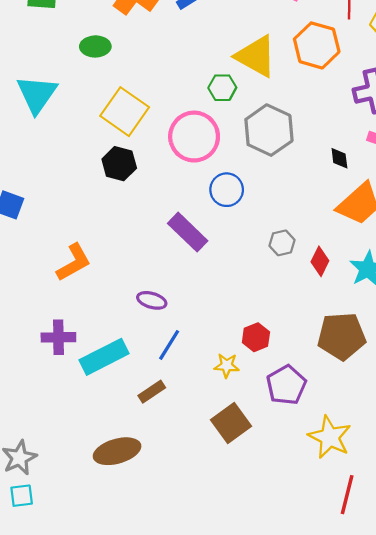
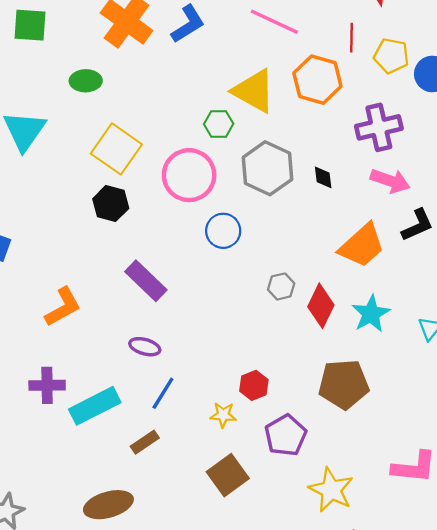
black diamond: (339, 158) -> (323, 177), moved
purple rectangle: (188, 232) -> (146, 281), moved
red diamond: (320, 261) -> (321, 306), size x1.4

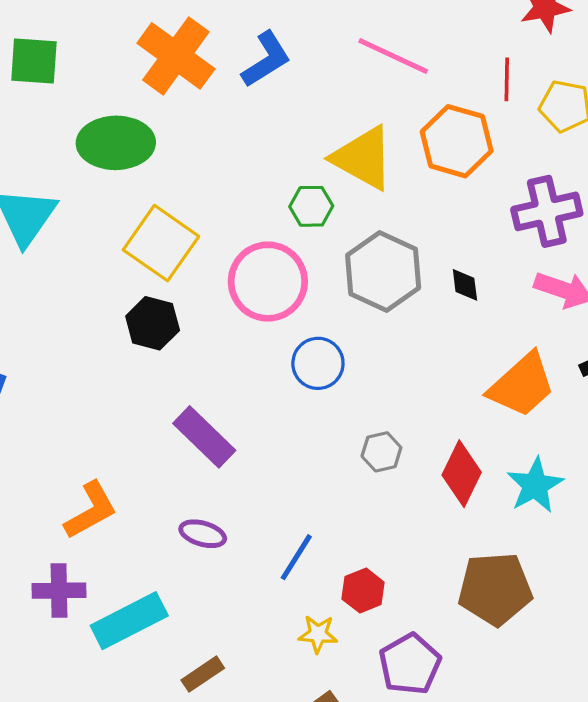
green ellipse: (86, 81) -> (116, 143), size x1.6
gray hexagon: (281, 286) -> (381, 452), moved
orange L-shape: (63, 307) -> (91, 510), moved
blue line: (163, 393) -> (296, 557), moved

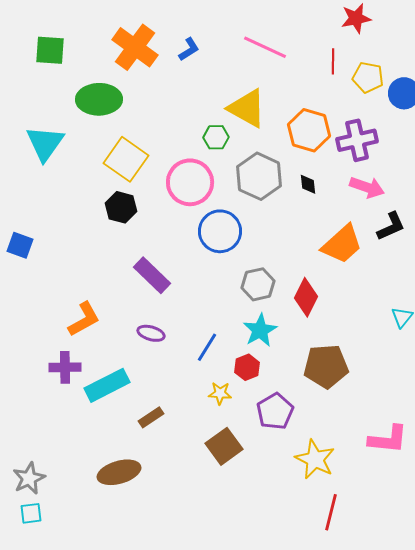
blue L-shape: (266, 59) -> (189, 49), size x0.7
orange hexagon: (457, 141) -> (309, 130), moved
blue circle: (318, 363) -> (220, 231), size x1.4
gray hexagon: (381, 452) -> (258, 284), size x1.4
cyan star: (535, 485) -> (260, 330), moved

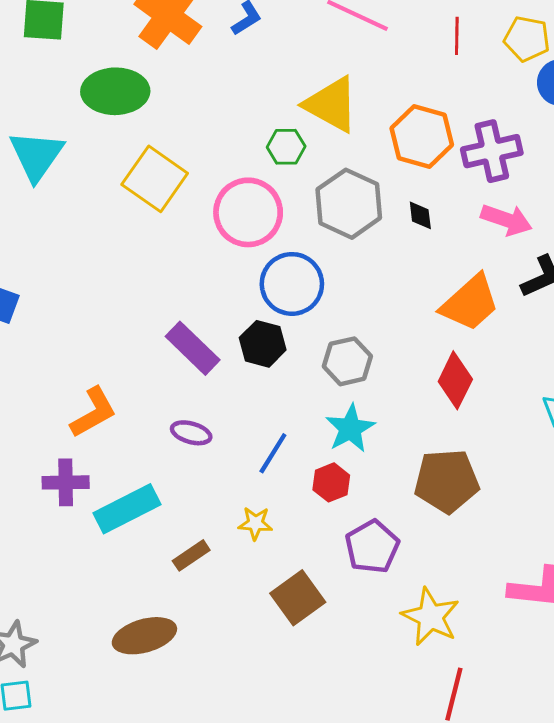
yellow pentagon: (368, 77) -> (527, 39), moved
black hexagon: (121, 207) -> (263, 344), moved
red diamond: (306, 297) -> (455, 380), moved
yellow star: (220, 393) -> (255, 523), moved

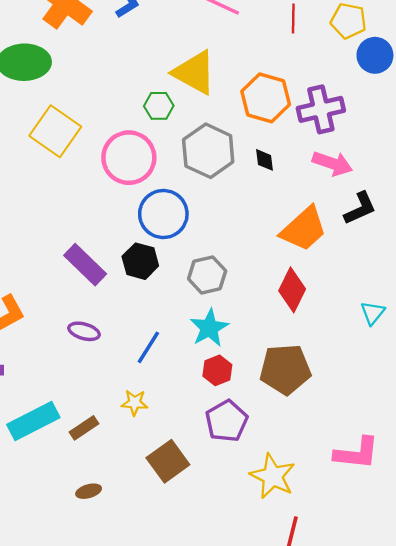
red hexagon: (331, 482) -> (217, 370), moved
cyan rectangle: (127, 509) -> (33, 421), moved
brown ellipse: (144, 636) -> (89, 491), moved, size x0.5

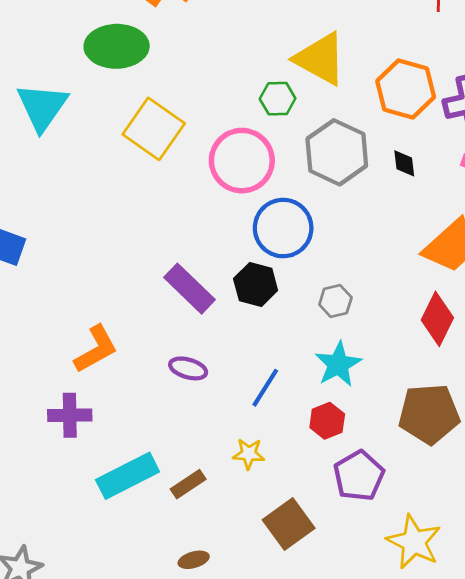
gray hexagon: (207, 275) -> (335, 301), size x0.7
red hexagon: (217, 370) -> (327, 421), moved

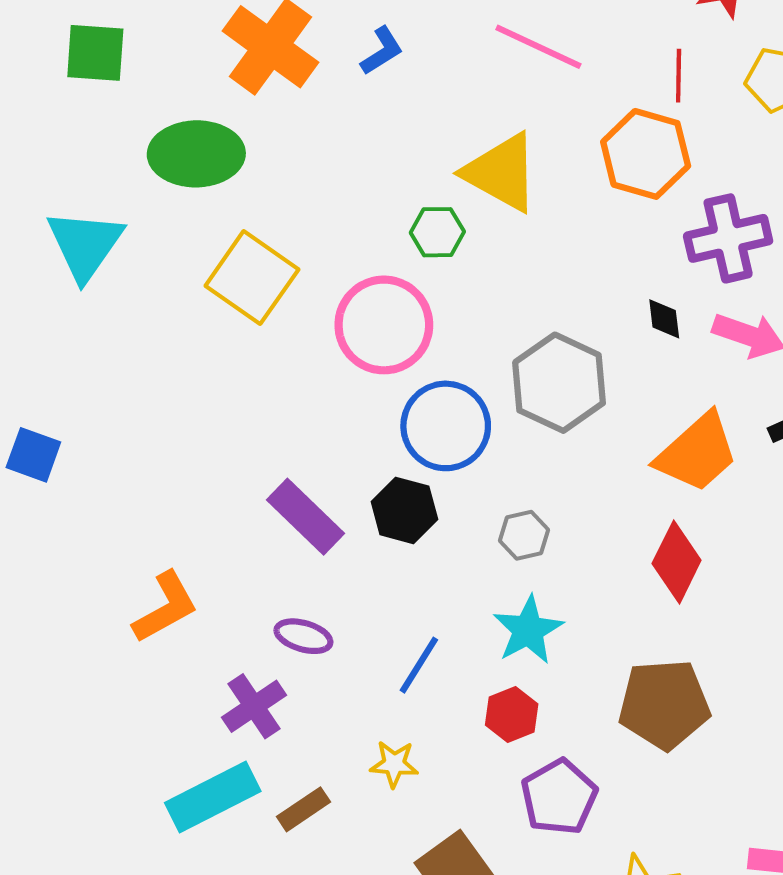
orange hexagon: (406, 89) -> (646, 154), moved
gray hexagon: (337, 152) -> (559, 383), moved
black diamond: (404, 163) -> (664, 319), moved
purple cross: (70, 415) -> (254, 706), moved, turned -33

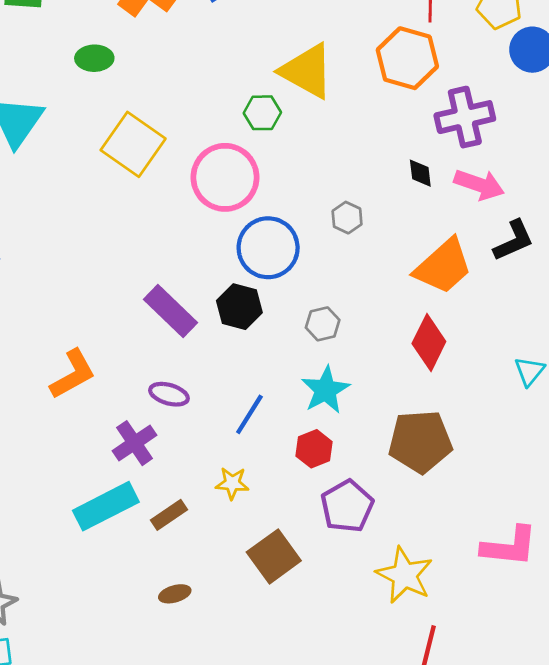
green ellipse: (196, 154) -> (94, 58), size x0.6
gray hexagon: (559, 383) -> (347, 218), size x0.5

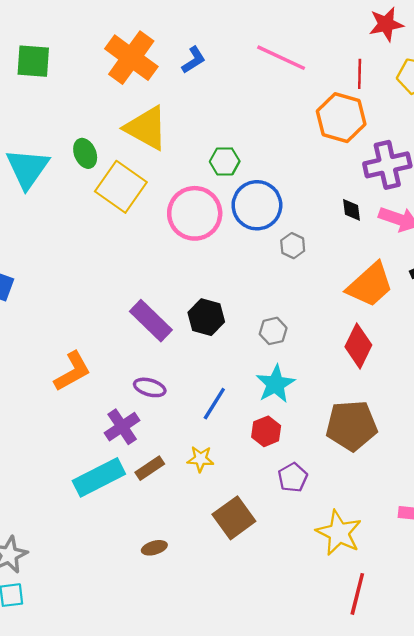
green ellipse: (94, 58) -> (85, 153), moved, turned 68
yellow triangle: (307, 71) -> (146, 128), moved
blue circle: (268, 248) -> (257, 205), moved
purple pentagon: (347, 506) -> (293, 477), size x0.7
brown rectangle: (169, 515) -> (150, 468), moved

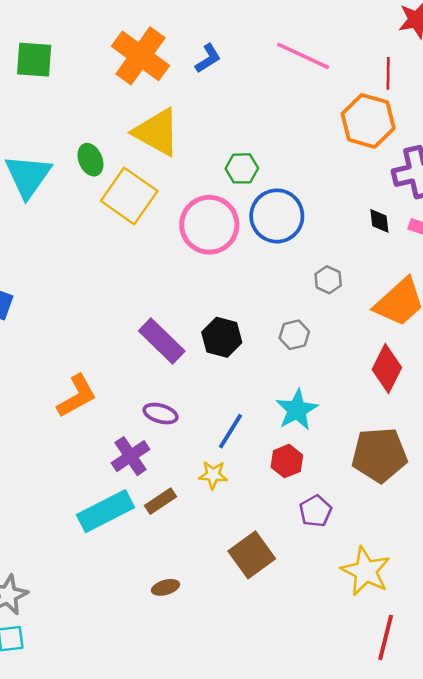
gray hexagon: (293, 246) -> (328, 280), moved
gray hexagon: (273, 331) -> (294, 335), moved
yellow star: (200, 459) -> (213, 475), moved

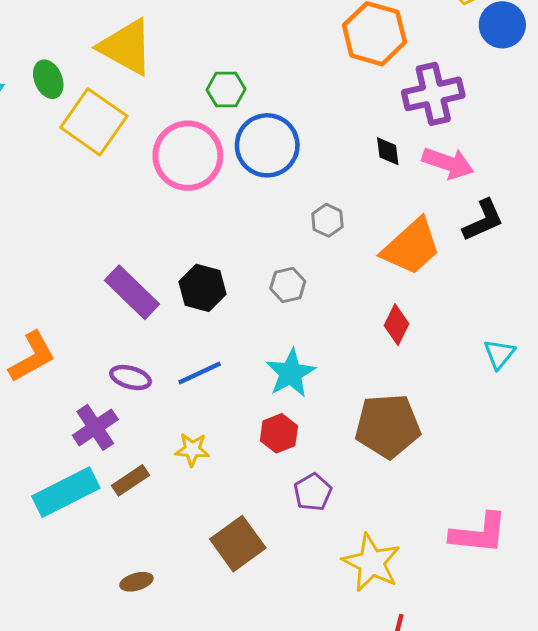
red diamond: (387, 369) -> (396, 325), size x0.7
blue line: (231, 431) -> (200, 373), moved, turned 33

